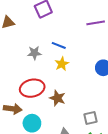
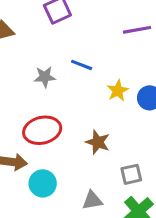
yellow star: (62, 64) -> (118, 91), moved
brown star: (57, 98) -> (98, 142), moved

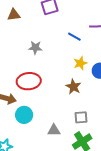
blue line: (82, 65) -> (74, 37), moved
brown star: (98, 142) -> (73, 87), moved

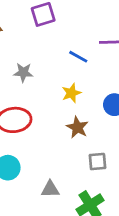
yellow star: (80, 63) -> (71, 93), moved
gray square: (81, 117) -> (97, 161), moved

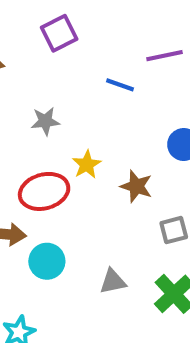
yellow star: (71, 93) -> (87, 164), moved

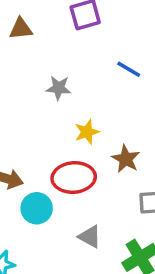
red ellipse: (44, 191) -> (74, 178), moved
gray triangle: (113, 281) -> (90, 237), turned 30

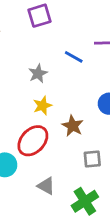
gray star: (59, 88) -> (38, 73), moved, turned -30
red ellipse: (74, 178) -> (33, 141), turned -40

